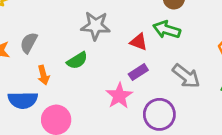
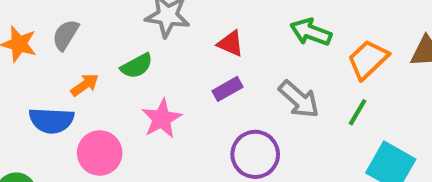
green arrow: (167, 30) -> (311, 32), moved
orange arrow: (43, 75) -> (85, 85), turned -114
pink star: (119, 96) -> (162, 119), moved

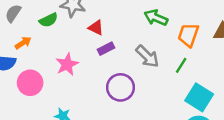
red triangle: (231, 44) -> (96, 28), moved
orange trapezoid: (368, 59) -> (188, 35), turned -30
green semicircle: (137, 66) -> (49, 20), moved

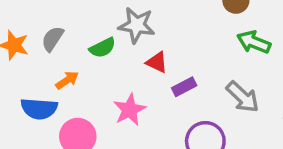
red triangle: (96, 28) -> (157, 62), moved

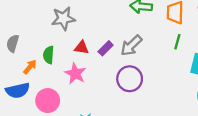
green semicircle: (103, 48) -> (49, 55), moved, turned 138
red triangle: (157, 62) -> (82, 48), moved
gray arrow: (243, 97) -> (131, 46), moved, turned 110

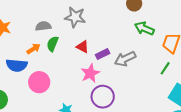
gray semicircle: (13, 43) -> (43, 26), moved, turned 49
pink star: (75, 74) -> (90, 73), moved
purple circle: (130, 79) -> (103, 97), moved

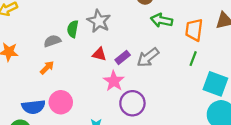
gray star: (75, 17) -> (99, 21), moved, turned 30
green semicircle: (53, 44) -> (73, 29), moved
blue semicircle: (17, 65) -> (33, 107), moved

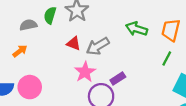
green arrow: (162, 20) -> (137, 29), moved
purple rectangle: (123, 57) -> (118, 79), moved
gray arrow: (148, 57) -> (98, 46), moved

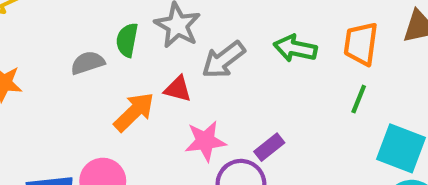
gray arrow: (98, 46) -> (223, 60), moved
orange arrow: (20, 51) -> (134, 112), moved, size x1.5
pink star: (85, 72) -> (205, 141), turned 30

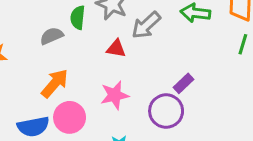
orange arrow: (134, 112) -> (55, 83), moved
pink star: (205, 141) -> (115, 95), moved

